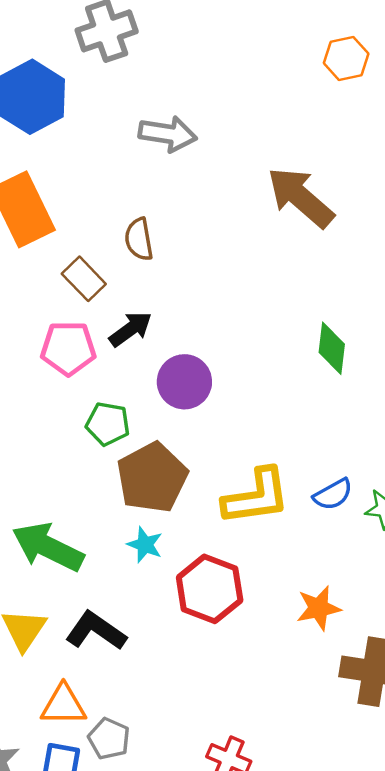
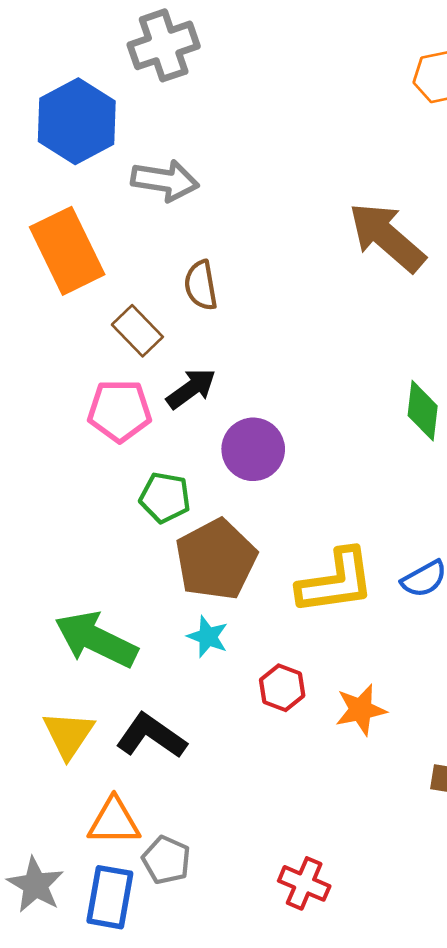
gray arrow: (168, 134) -> (165, 181), moved
red hexagon: (210, 589) -> (282, 688), size x0.6
orange star: (319, 608) -> (361, 710), moved

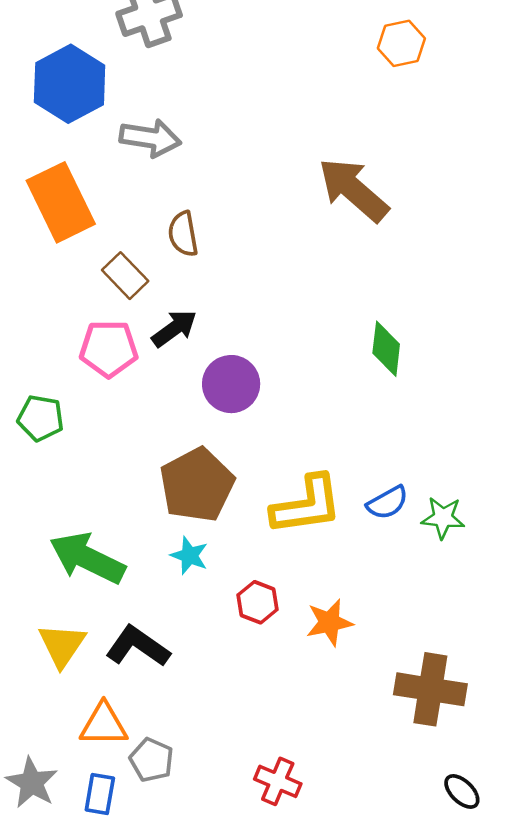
green pentagon: (165, 498) -> (41, 418), moved
blue rectangle: (110, 897) -> (100, 794), size x0.7

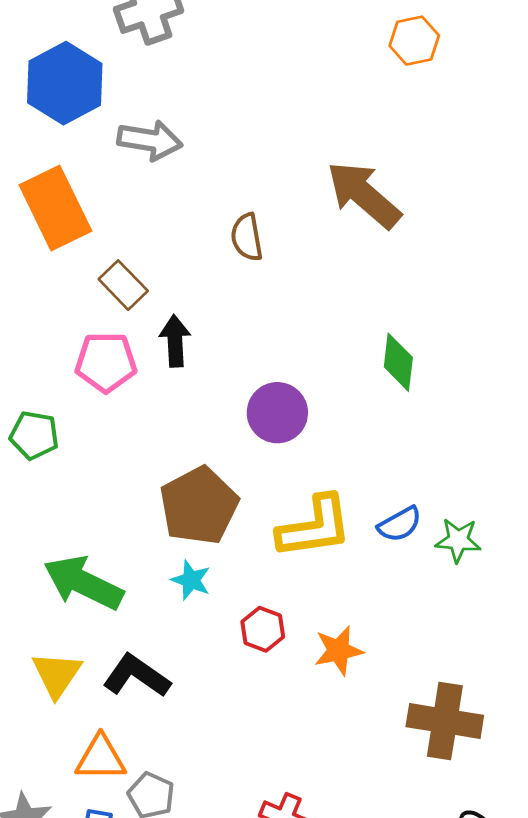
brown semicircle: (183, 234) -> (247, 237), moved
black arrow: (174, 329) -> (175, 341), turned -57
purple circle: (231, 384) -> (277, 413), moved

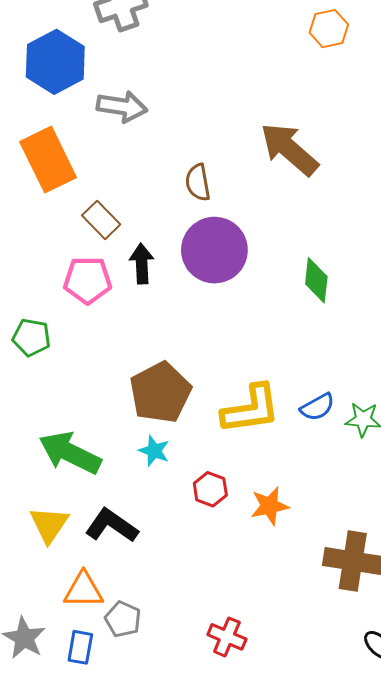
purple circle: (277, 413) -> (214, 250), moved, size x1.4

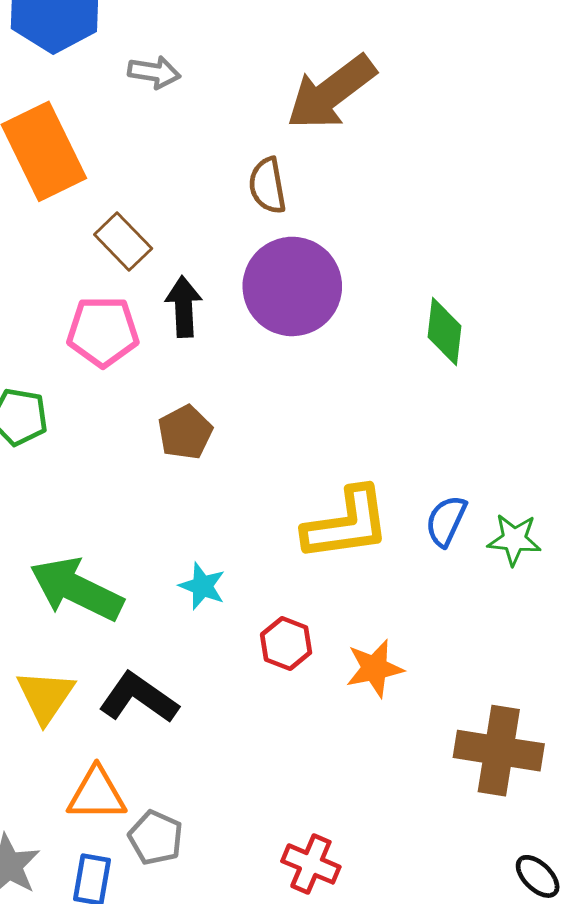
gray arrow: (122, 107) -> (154, 72), size x0.7
brown arrow: (289, 149) -> (331, 92), moved, turned -78
brown pentagon: (160, 393) -> (185, 432), moved, size x0.6
blue semicircle: (317, 407) -> (446, 521), turned 144

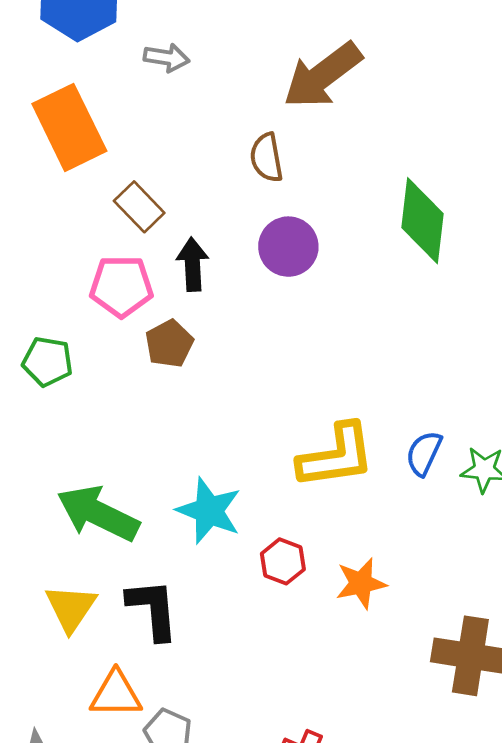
purple circle: (292, 286) -> (288, 247), size x0.7
green diamond: (444, 332) -> (423, 221), moved, size x1.4
brown pentagon: (185, 432) -> (169, 344), moved
cyan star: (202, 586) -> (209, 511), size x1.6
black L-shape: (139, 698) -> (153, 609), turned 50

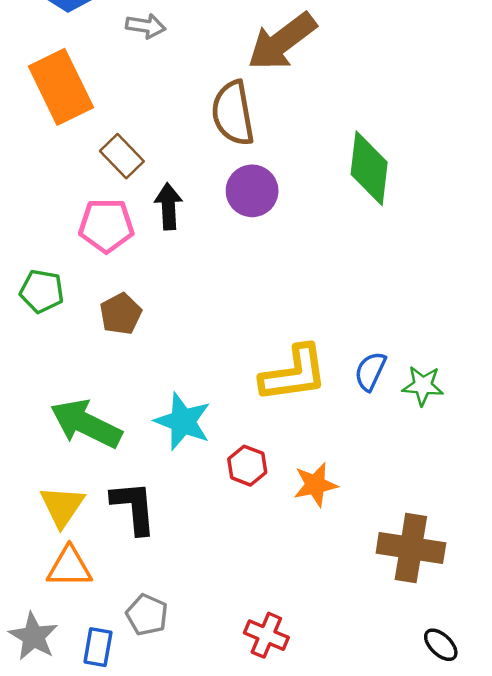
brown semicircle: (266, 158) -> (233, 113), size x1.5
brown pentagon: (169, 344) -> (121, 314), moved
orange triangle: (116, 694) -> (69, 567), moved

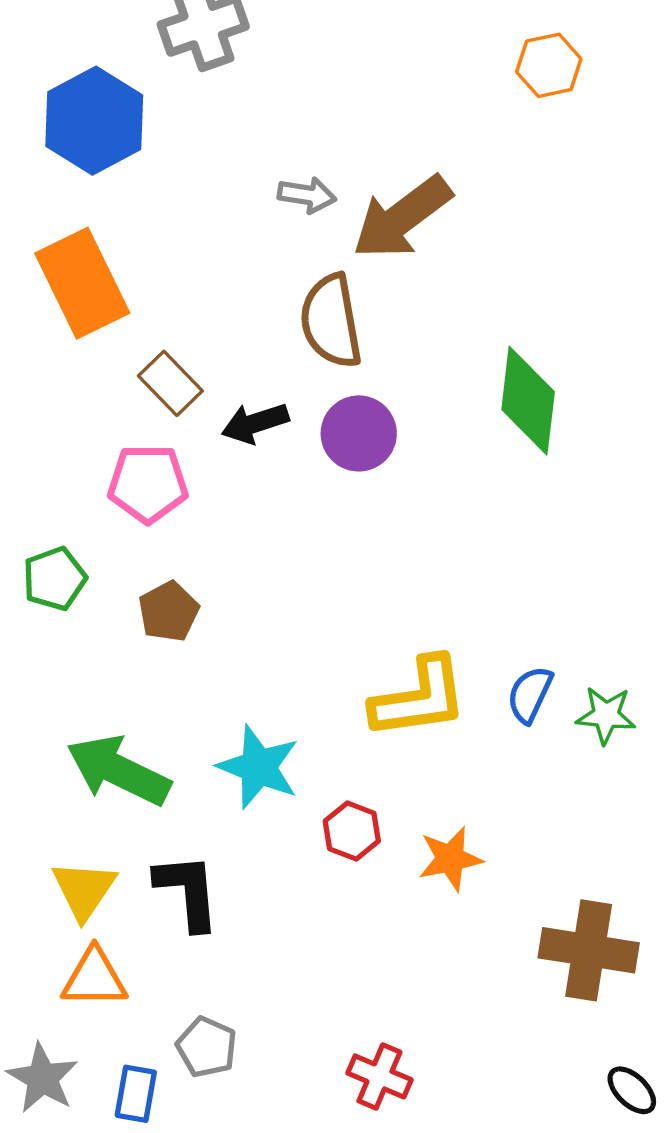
gray arrow: (146, 26) -> (307, 195), moved
black arrow: (168, 206) -> (255, 423), moved, turned -105
green pentagon: (42, 291) -> (55, 579), turned -30

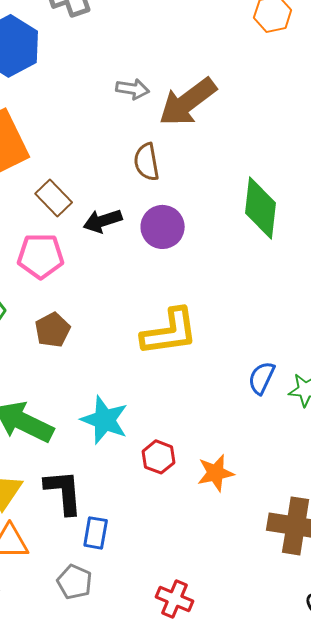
brown semicircle: (331, 321) -> (147, 162), size x0.7
yellow L-shape: (419, 698) -> (170, 332), moved
blue rectangle: (136, 1094) -> (96, 533), moved

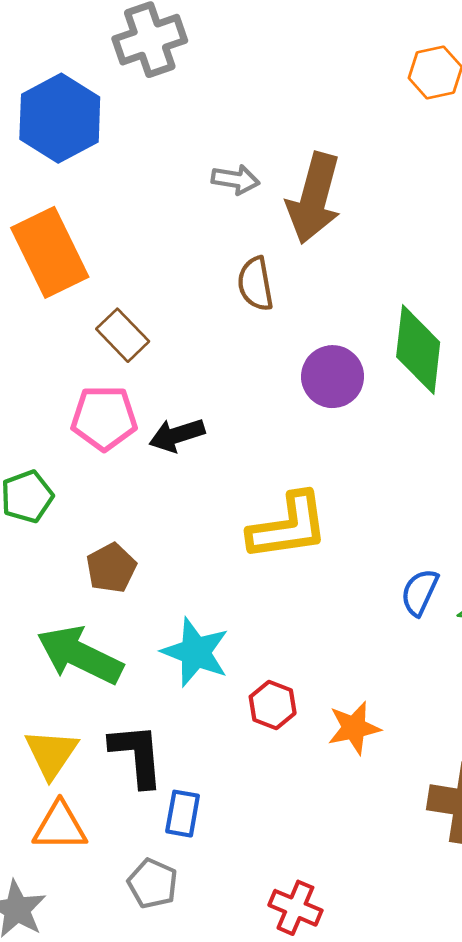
brown arrow: (188, 102) -> (314, 198), turned -38
black arrow: (103, 221) -> (177, 435), moved
purple circle: (163, 227) -> (333, 377), moved
brown pentagon: (53, 330) -> (111, 568), moved

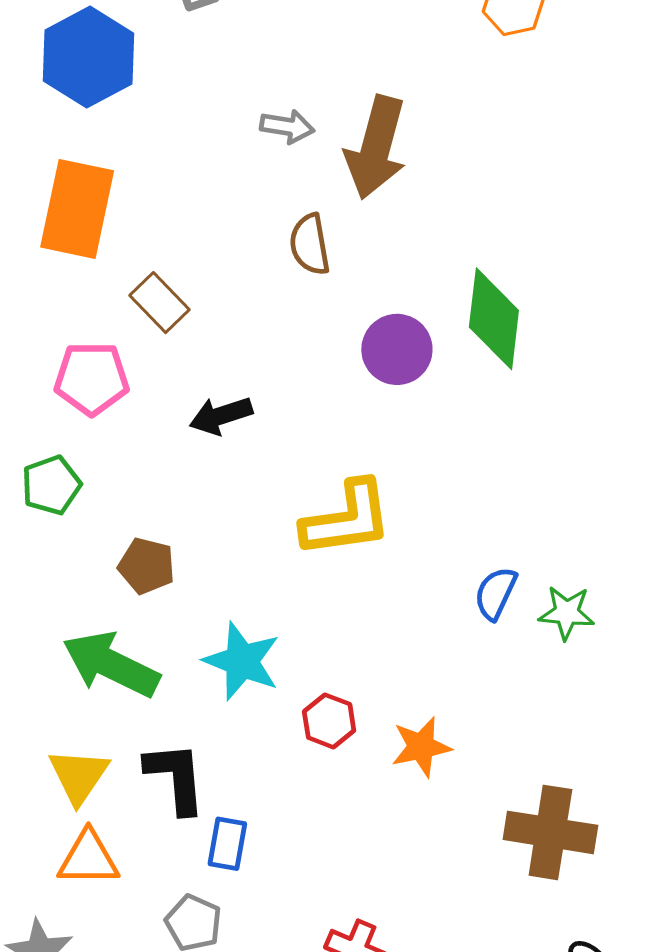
orange rectangle: (50, 252) -> (77, 209), turned 38
pink pentagon: (104, 418) -> (92, 378), moved
brown pentagon: (111, 568) -> (147, 566), turned -30

